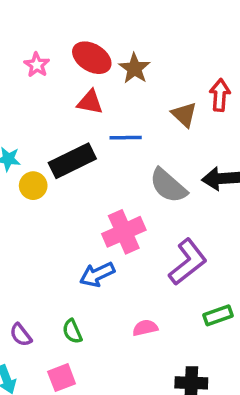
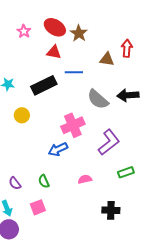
brown triangle: (184, 115) -> (107, 59), turned -35
yellow circle: (33, 186) -> (22, 115), moved

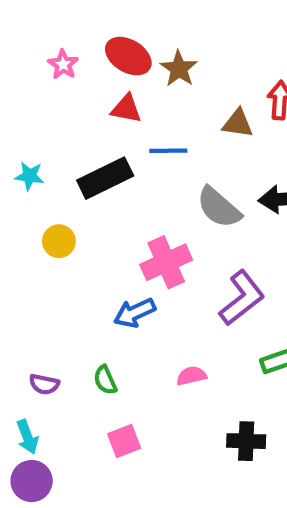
purple semicircle: (15, 183) -> (44, 384), turned -40
pink square: (38, 207) -> (124, 441), moved

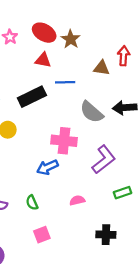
pink cross: (166, 262) -> (64, 141), turned 30

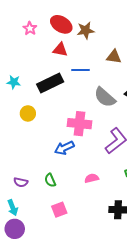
brown star: (71, 39) -> (86, 30), turned 30

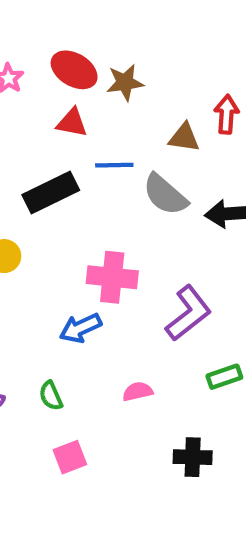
gray semicircle: (105, 97) -> (165, 195), moved

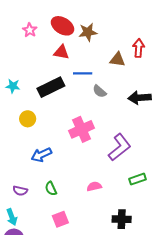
gray semicircle: (165, 195) -> (99, 91), moved, size x0.6
pink cross: (112, 277) -> (82, 129), turned -30
blue arrow: (80, 328) -> (41, 155), moved

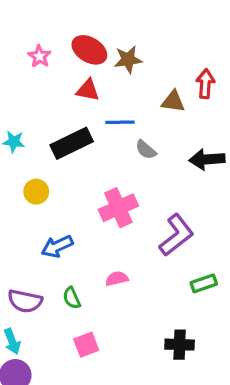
pink semicircle: (94, 186) -> (117, 279), moved
purple semicircle: (20, 191) -> (25, 301), size x1.5

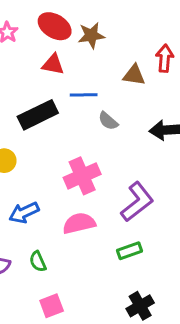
pink semicircle: (117, 279) -> (79, 223), moved, size x1.5
green rectangle: (204, 283) -> (129, 251), moved
black cross: (180, 345) -> (140, 306), turned -32

